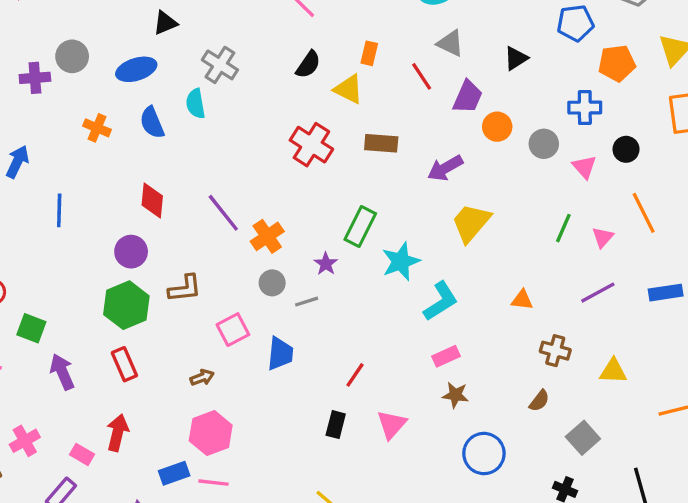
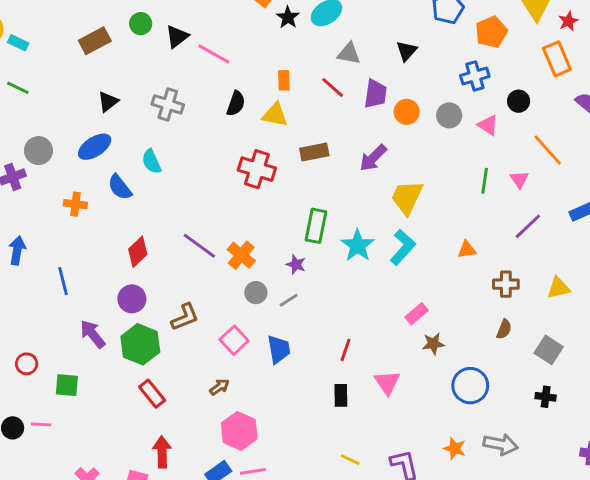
gray cross: (220, 65) -> (168, 104), moved
red diamond: (152, 201) -> (138, 252), turned 56
cyan L-shape: (441, 301) -> (403, 247), moved
purple arrow: (62, 372) -> (93, 334), moved

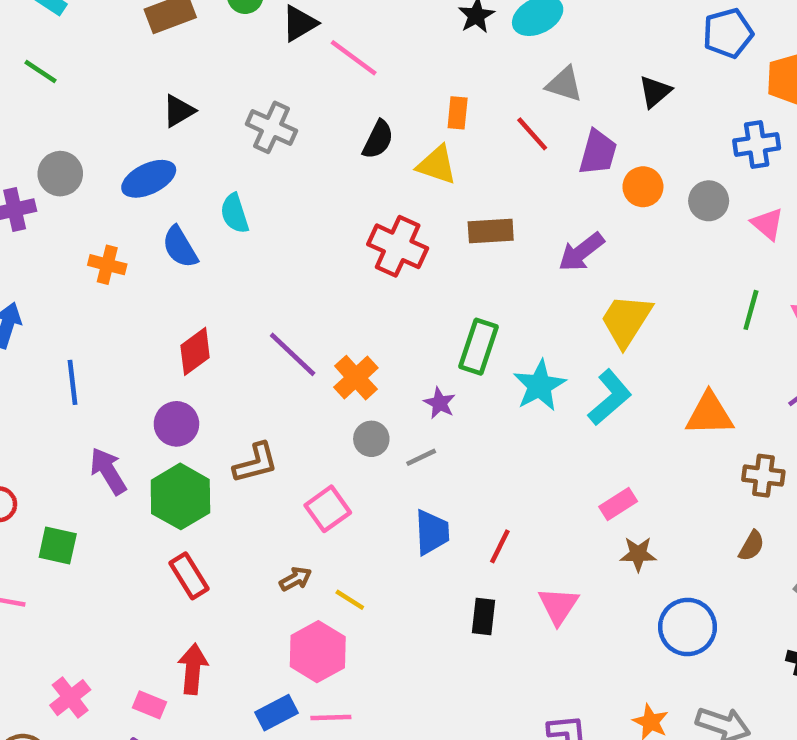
orange triangle: (467, 250) -> (709, 414), size x1.6
blue trapezoid: (279, 349) -> (432, 532), moved
yellow line: (350, 460) -> (350, 600), moved

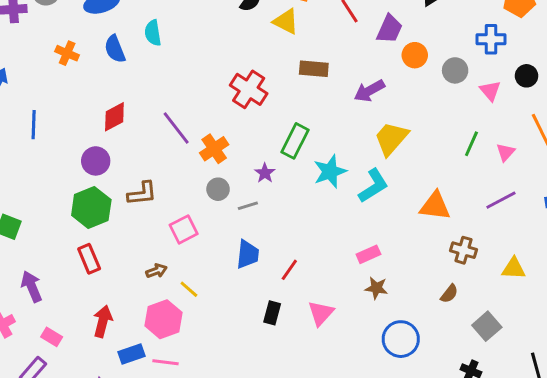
red cross: (398, 246) -> (249, 89), moved
purple arrow: (108, 471) -> (32, 286), moved
red arrow: (193, 669) -> (103, 321), moved

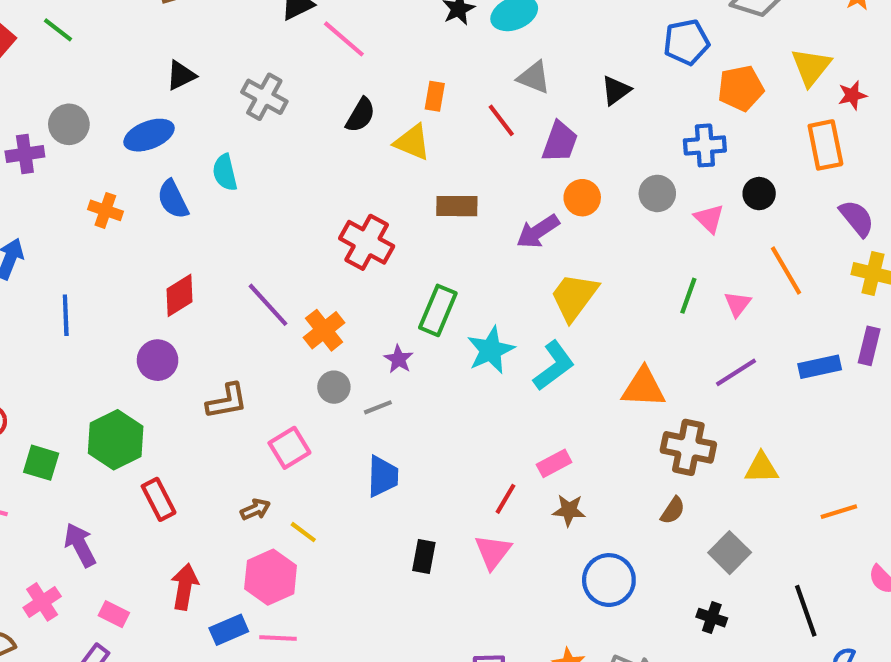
orange circle: (415, 55) -> (582, 198), moved
green hexagon: (91, 207) -> (116, 440), moved
brown cross: (463, 250) -> (688, 447), size x1.4
red line: (289, 270) -> (505, 499), moved

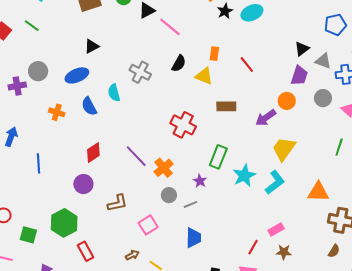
gray triangle: (534, 77) -> (323, 61), moved
gray cross: (264, 97) -> (140, 72), moved
purple trapezoid: (560, 142) -> (299, 76), moved

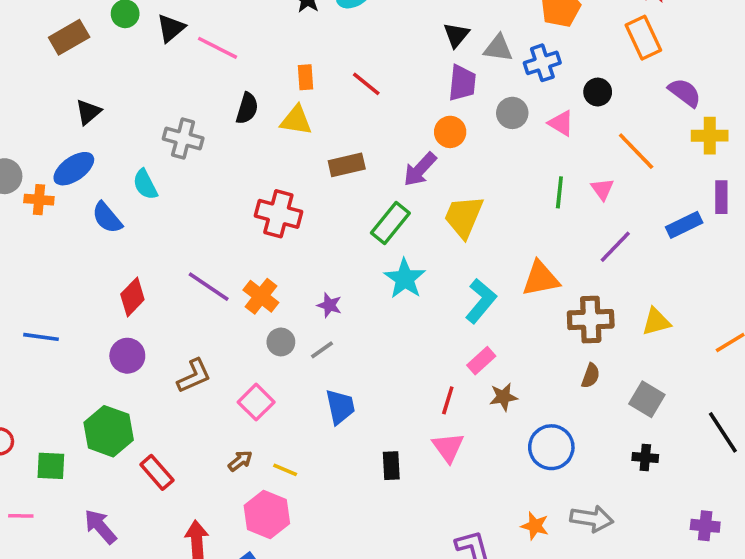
orange cross: (57, 112) -> (39, 200), moved
green rectangle: (218, 157) -> (390, 223), moved, turned 30
blue line: (39, 163) -> (41, 337), turned -66
cyan L-shape: (275, 182) -> (481, 301), moved

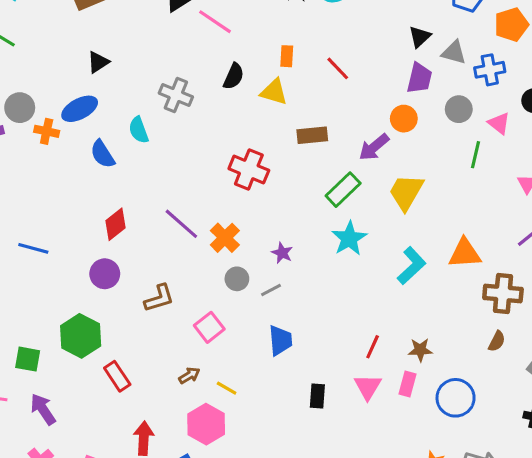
green line: (559, 192) -> (476, 155), moved
pink rectangle: (481, 361) -> (408, 384), moved, turned -40
purple arrow: (100, 527) -> (43, 409), moved

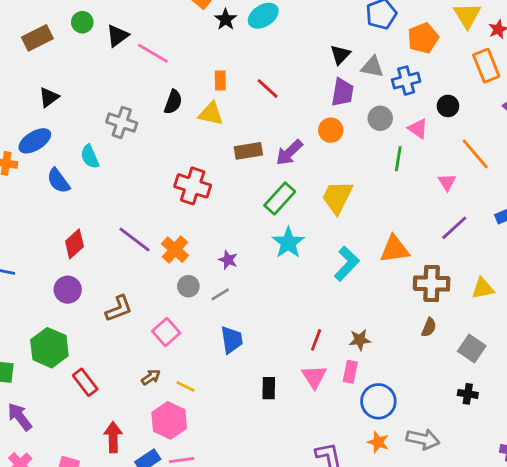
purple arrow: (374, 147) -> (289, 153), moved
blue circle: (456, 398) -> (378, 401), moved

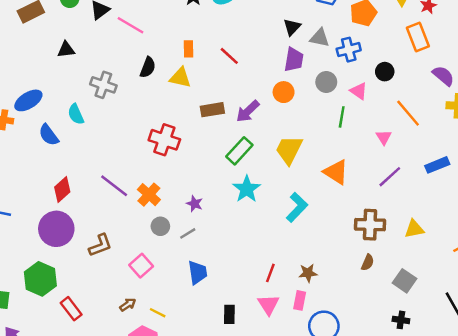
black triangle: (49, 97) -> (66, 50), moved, turned 30
orange triangle: (394, 249) -> (336, 172), moved, turned 40
purple circle: (68, 290) -> (56, 229), size x1.5

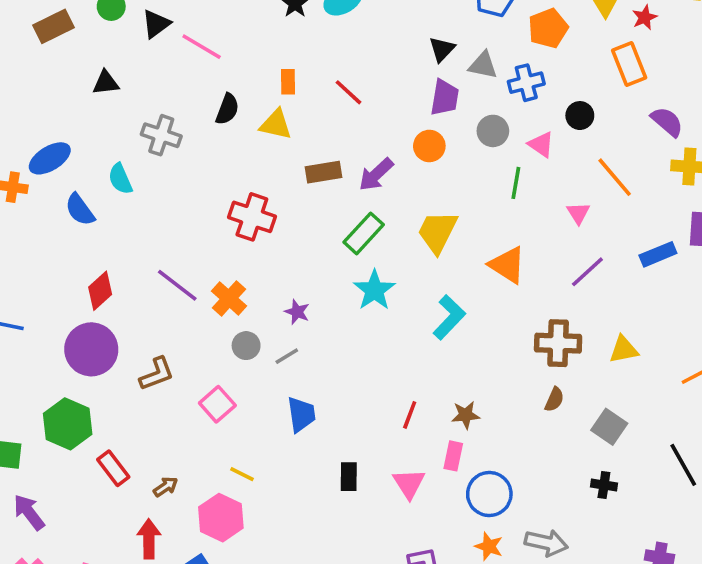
brown arrow: (128, 305) -> (166, 487), moved
pink triangle: (268, 305) -> (409, 484), moved

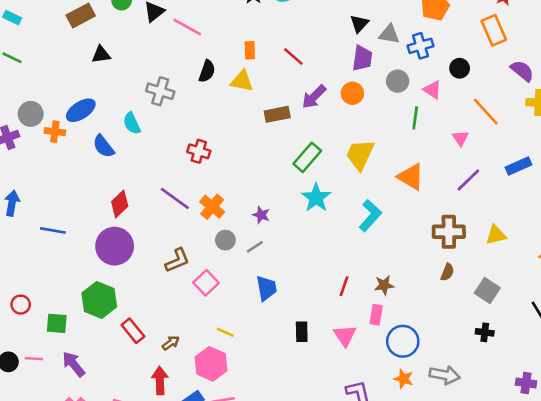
black triangle: (106, 83) -> (101, 55), moved
purple arrow: (376, 174) -> (314, 97), moved
red cross: (252, 217) -> (199, 151), moved, size x0.7
brown L-shape: (157, 374) -> (177, 260), moved

